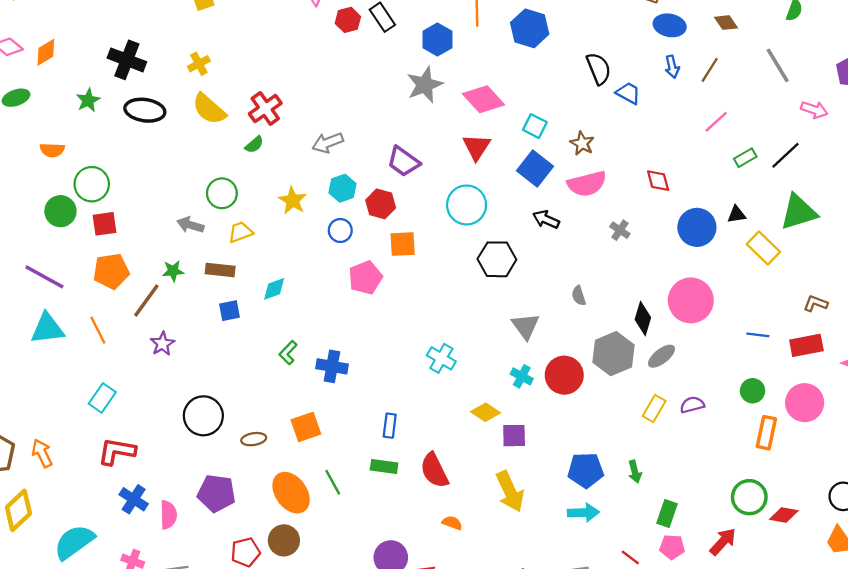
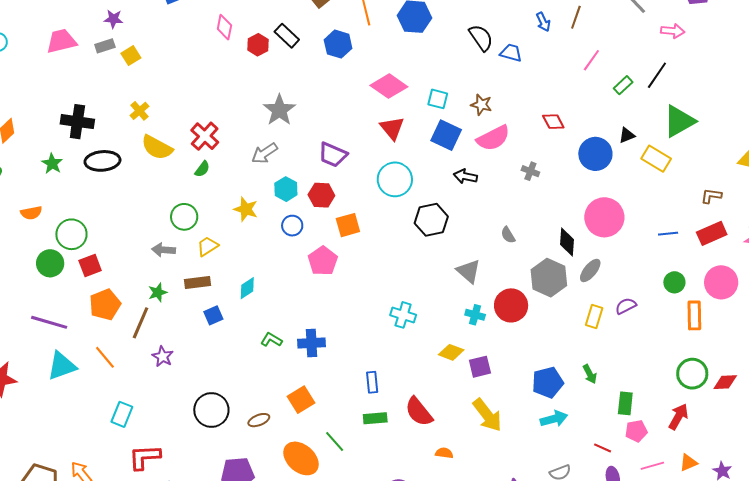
gray star: (425, 85) -> (279, 110), moved
green L-shape: (288, 353) -> (271, 340), turned 90

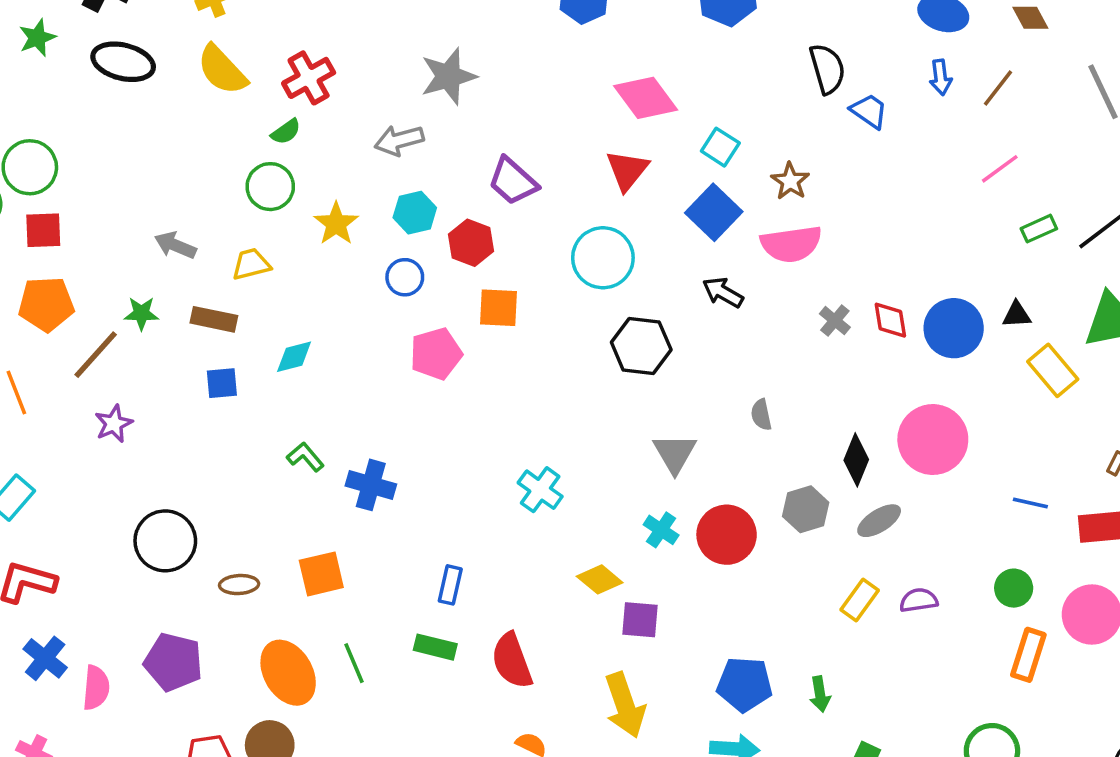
red diamond: (553, 122) -> (890, 320), moved
green circle: (184, 217) -> (270, 187), moved
gray hexagon: (549, 278) -> (806, 509), size x0.7

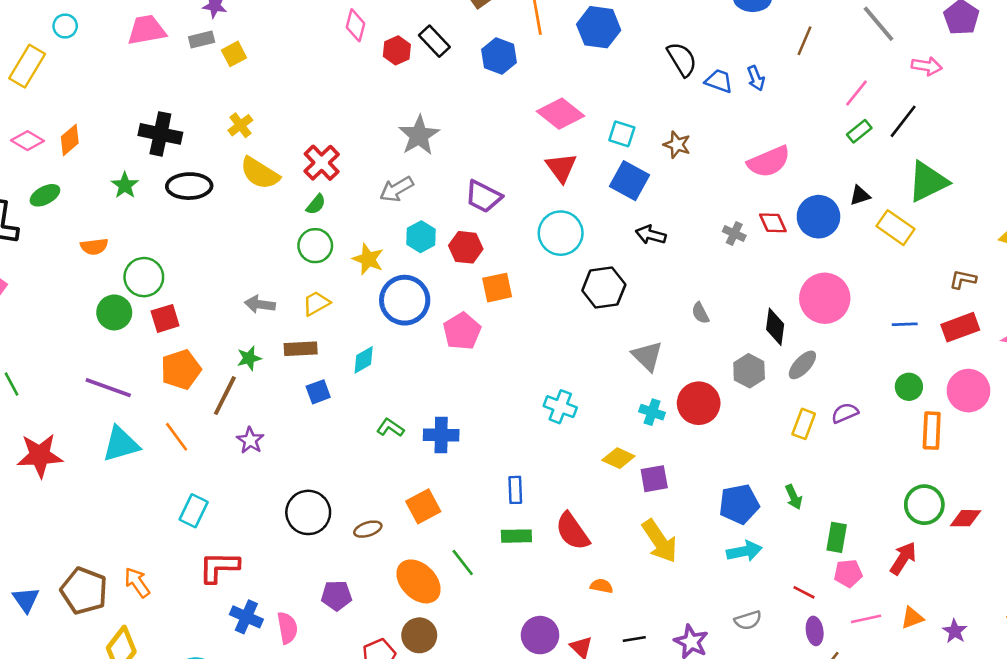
blue arrow: (941, 77) -> (756, 78), moved
pink line: (1000, 169) -> (856, 93), moved
pink semicircle: (791, 244) -> (769, 162), moved
blue circle: (405, 277) -> (405, 300), moved, size x1.8
purple pentagon: (173, 662) -> (337, 595), size x0.7

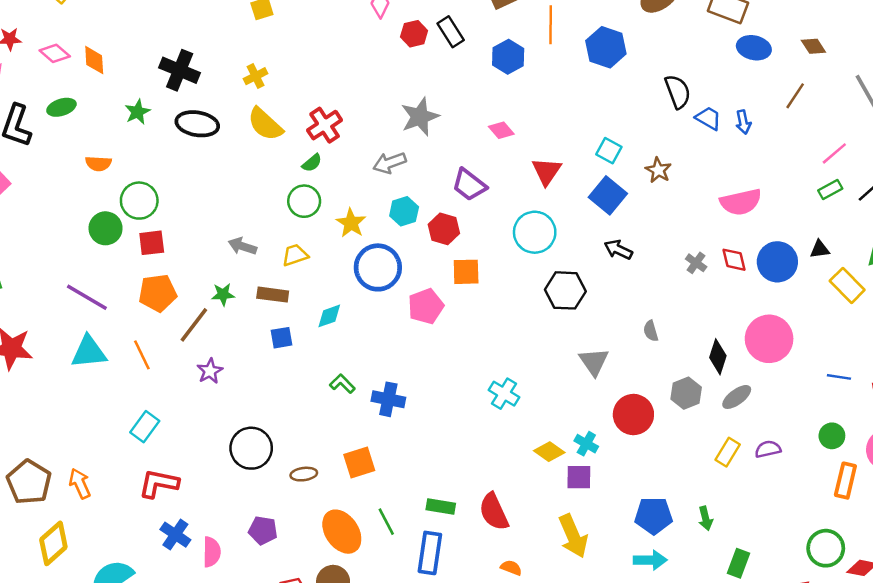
pink diamond: (560, 114) -> (501, 130), moved, size x0.6
orange diamond: (70, 140) -> (94, 60), turned -64
cyan cross: (652, 412) -> (586, 444), moved
blue rectangle: (515, 490) -> (430, 553), moved, size x1.6

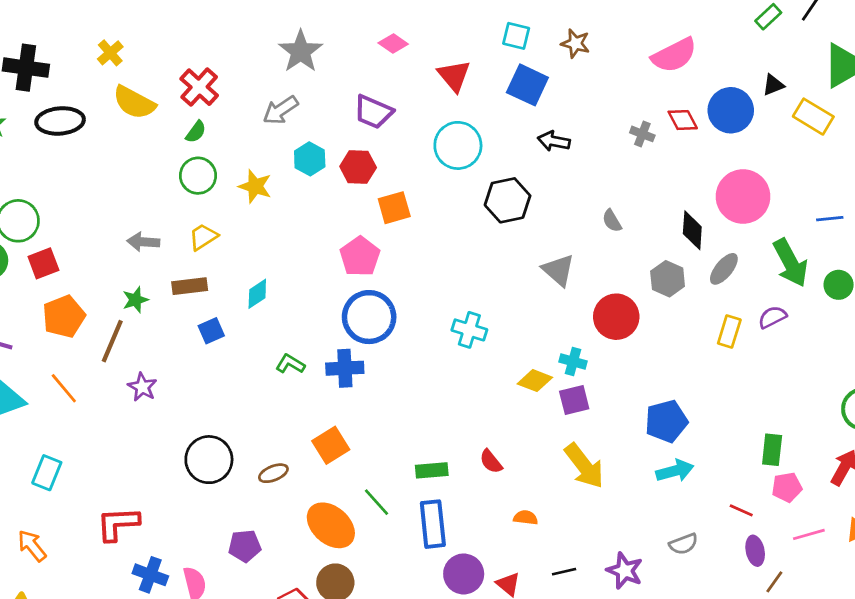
blue circle: (378, 267) -> (369, 317), moved
cyan rectangle: (145, 427) -> (47, 473), moved
red semicircle: (494, 512) -> (491, 461), size x0.6
green arrow: (706, 518) -> (791, 263), moved, size x1.8

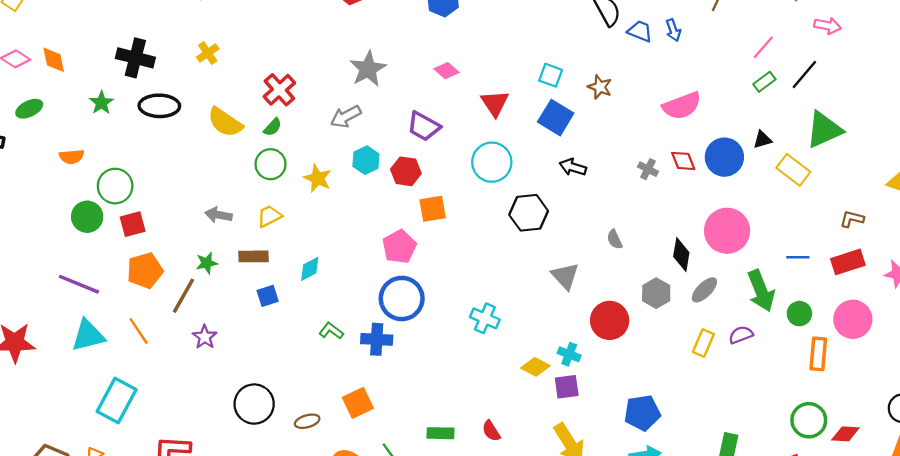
yellow semicircle: (134, 103) -> (225, 122), moved
cyan rectangle: (47, 473) -> (117, 400), size x1.5

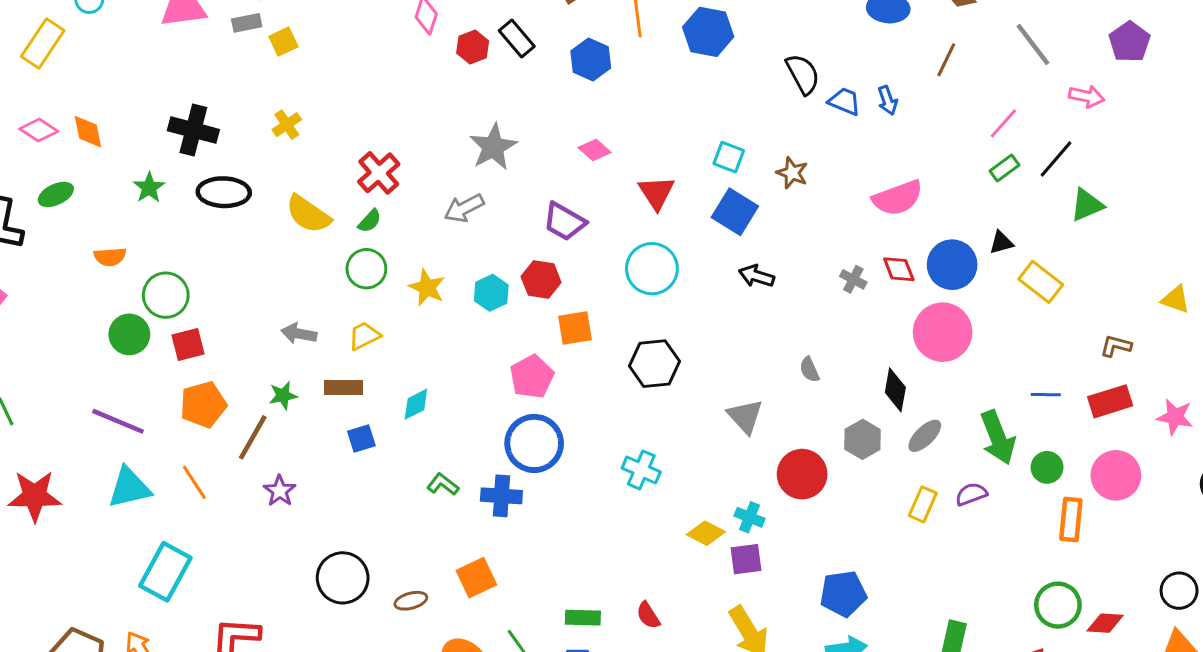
green triangle: (824, 130) -> (1087, 205), moved, size x0.7
cyan hexagon: (366, 160) -> (491, 293), moved
black hexagon: (529, 213) -> (654, 364), moved
pink circle: (727, 231) -> (943, 332), moved

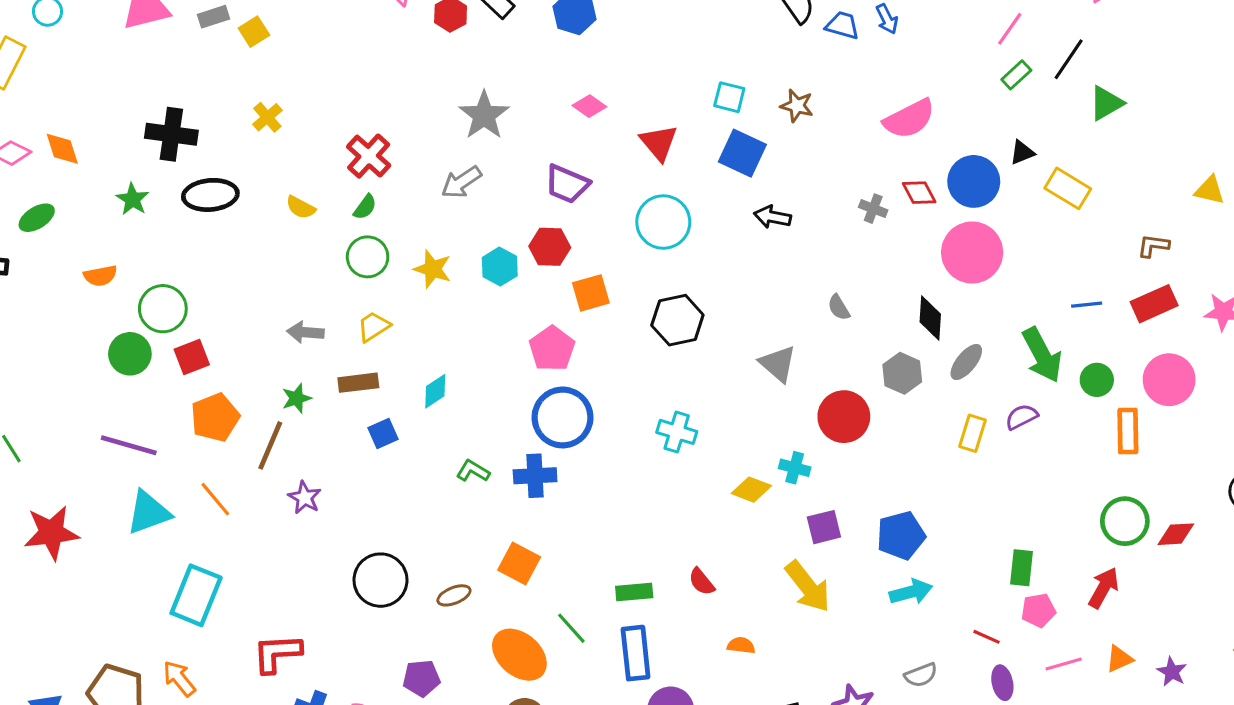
yellow semicircle: (308, 214) -> (301, 207), size x0.6
purple square: (746, 559) -> (824, 527), moved
orange square: (476, 578) -> (519, 563), turned -30

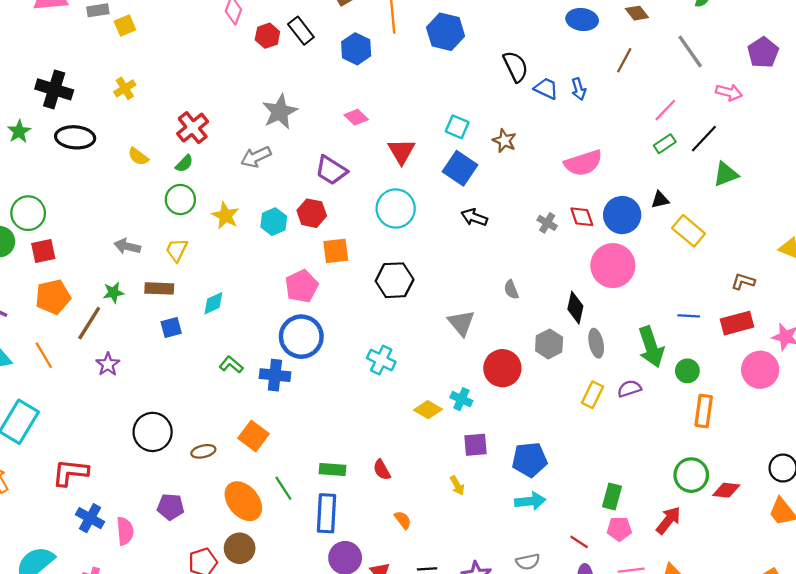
yellow trapezoid: (374, 327) -> (177, 250), turned -40
gray ellipse: (966, 362) -> (596, 343), turned -60
pink circle: (1169, 380) -> (760, 370), moved
yellow arrow: (808, 587) -> (457, 485), size x0.5
orange semicircle: (741, 645) -> (403, 520), turned 36

